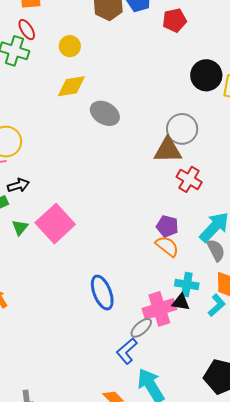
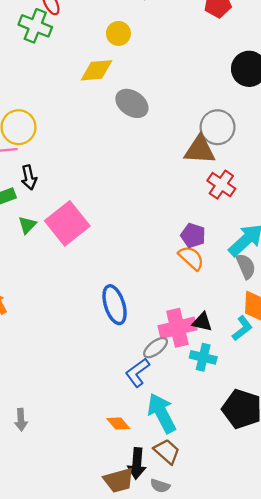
yellow circle: (70, 46) -> (118, 33), moved
black arrow: (18, 185) -> (29, 177), turned 90
cyan cross: (187, 284) -> (203, 357), moved

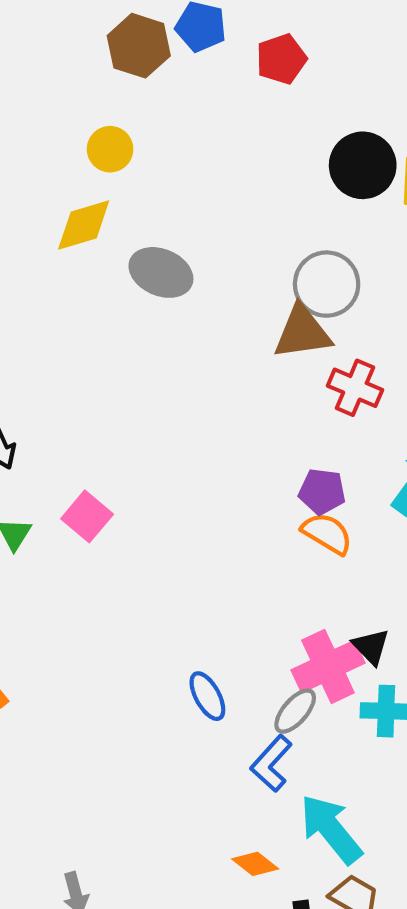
pink square: (67, 223) -> (87, 516), size x0.6
blue ellipse: (115, 305) -> (207, 696), moved, size x0.7
black triangle: (202, 322) -> (371, 647), turned 45

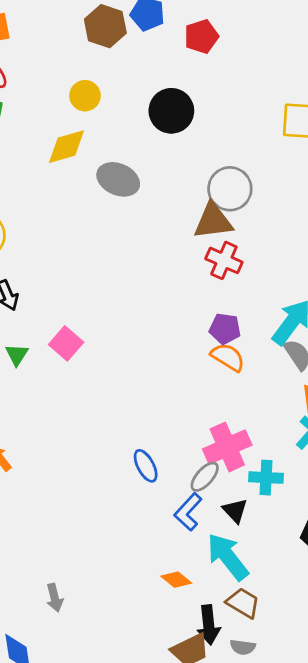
black circle: (363, 165) -> (171, 111), moved
red cross: (355, 388) -> (224, 260), moved
black triangle: (371, 647) -> (235, 511), moved

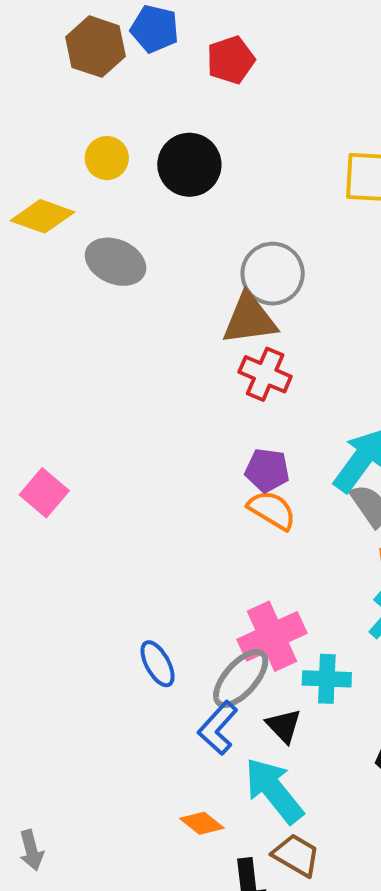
yellow circle: (85, 96) -> (107, 158), moved
yellow diamond: (66, 147) -> (42, 216), turned 36
gray ellipse: (205, 477) -> (241, 678), size x1.4

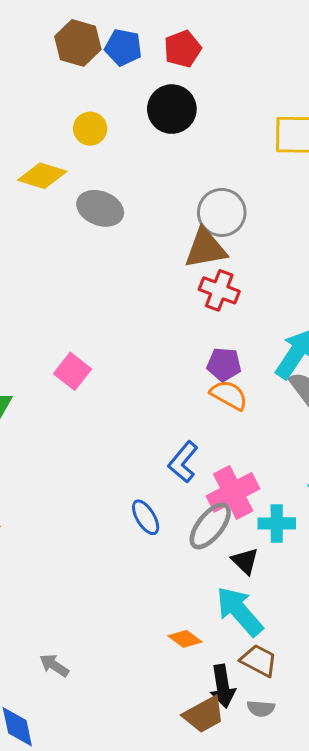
blue pentagon: (155, 29) -> (123, 47), moved
black circle: (189, 165) -> (172, 109), moved
pink square: (44, 493) -> (73, 371), moved
blue L-shape: (218, 728) -> (183, 462), moved
gray arrow: (31, 850) -> (54, 665), turned 140

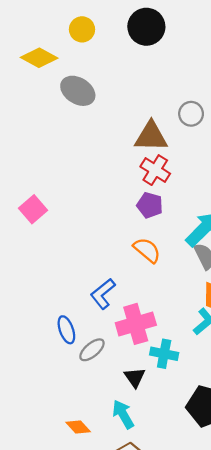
gray circle: (222, 212) -> (191, 114), moved, size x0.7
purple pentagon: (224, 364) -> (150, 205), moved
gray ellipse: (210, 526) -> (92, 350), moved, size x0.7
cyan arrow: (240, 611) -> (123, 414), size x0.7

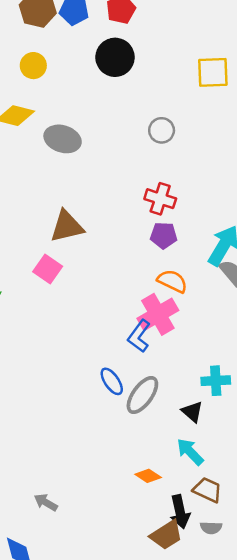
yellow circle: (82, 29) -> (33, 66), moved
gray circle: (191, 114) -> (162, 130), moved
brown triangle: (151, 136) -> (67, 226), moved
pink cross: (136, 324) -> (158, 314), moved
gray ellipse: (92, 350) -> (142, 395), size x1.4

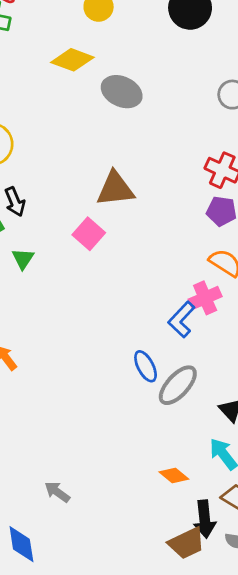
pink cross: (158, 314) -> (205, 298), size x0.7

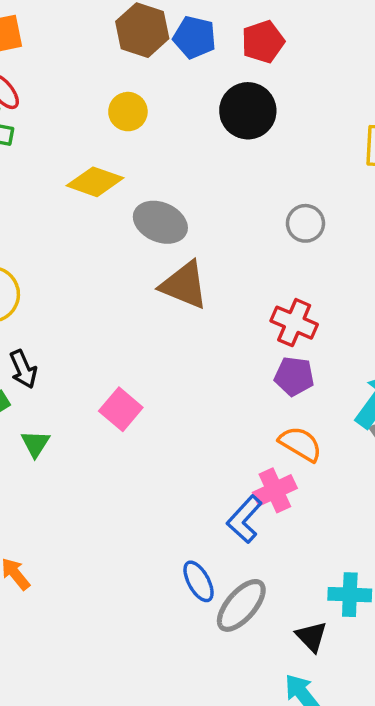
brown triangle: (115, 189) -> (184, 285), moved, turned 30

